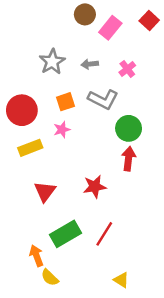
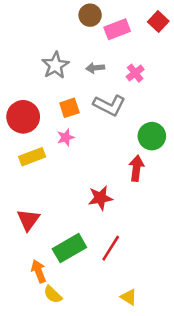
pink rectangle: (110, 28) -> (117, 29), turned 30
green circle: (129, 128) -> (152, 136), moved
red triangle: (45, 191) -> (28, 220), moved

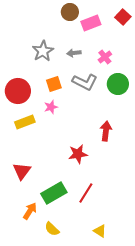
green circle: (152, 136) -> (118, 84), moved
orange arrow: (39, 271) -> (30, 211), turned 54
yellow semicircle: (53, 294) -> (52, 229), moved

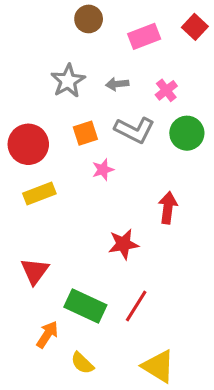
brown circle: (70, 12) -> (89, 19), moved
pink star: (51, 107) -> (103, 170), moved
green rectangle: (54, 193) -> (85, 306), turned 55
yellow triangle: (100, 231) -> (158, 366), size x1.6

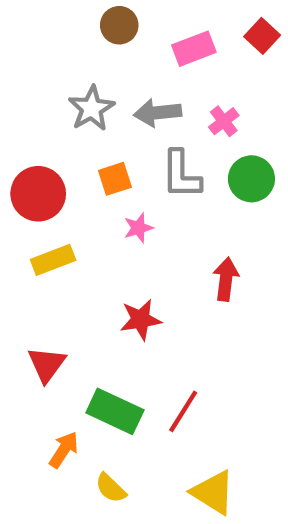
gray arrow: (117, 84) -> (158, 113), size x1.5
gray L-shape: (135, 130) -> (181, 175), turned 63
red star: (123, 244) -> (141, 320), moved

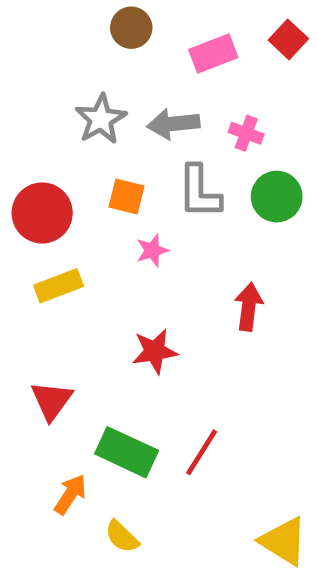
pink cross: (224, 121) -> (246, 133), turned -32
orange square: (115, 179) -> (127, 197), turned 32
yellow triangle: (213, 492) -> (284, 541), moved

